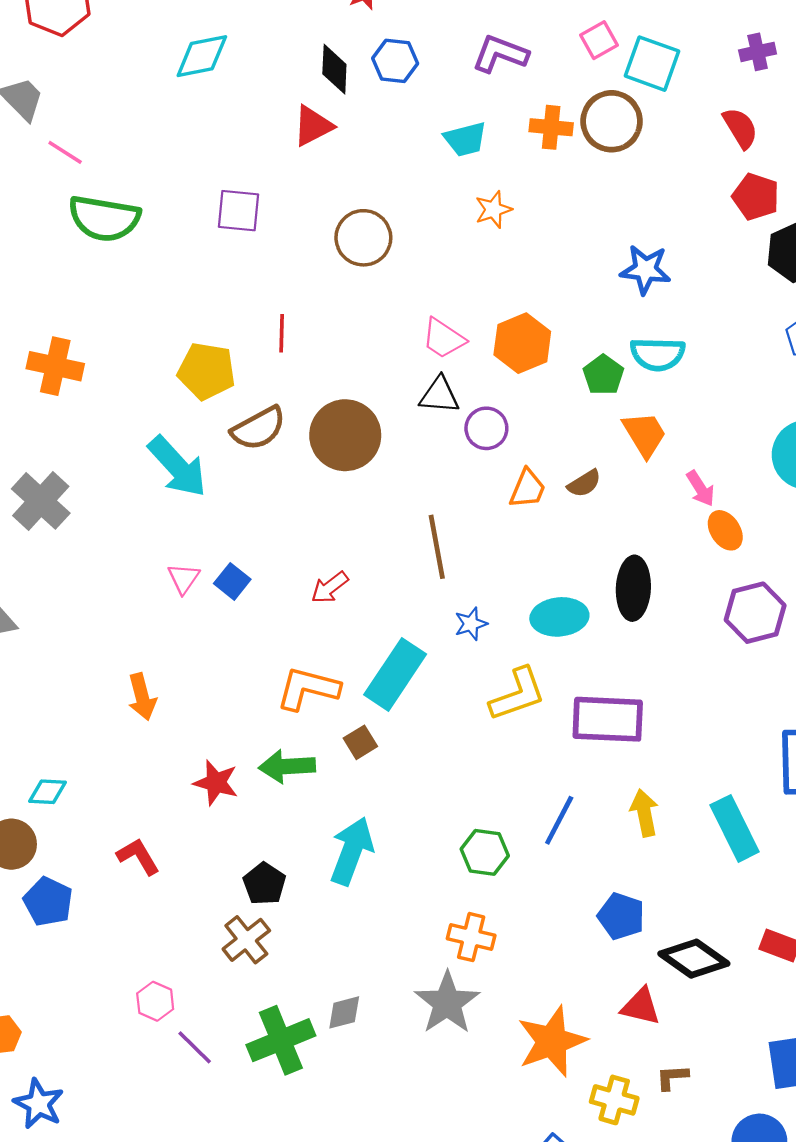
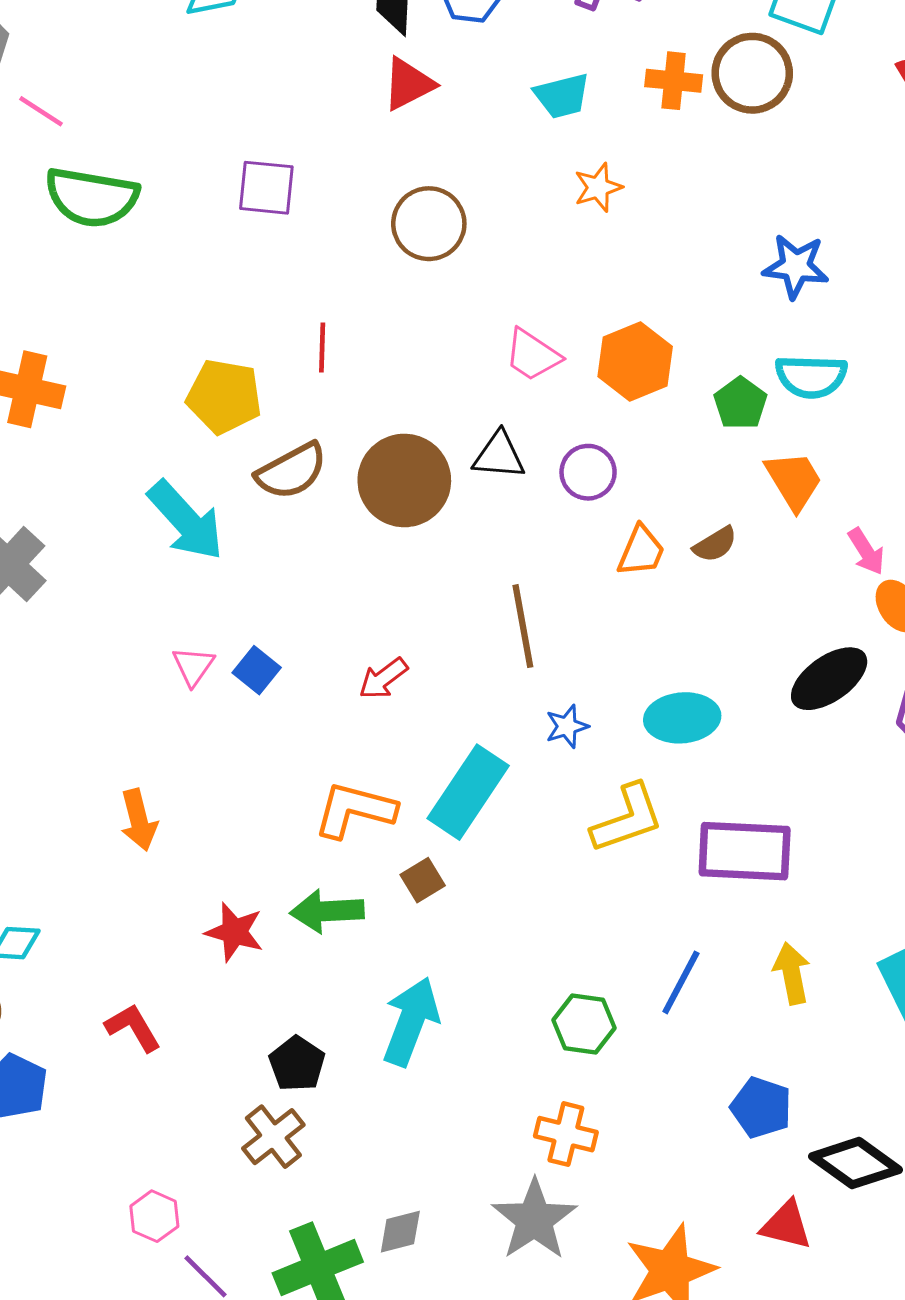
red triangle: (313, 126) -> (408, 84), moved
black triangle: (439, 395) -> (499, 455), moved
black ellipse: (633, 588) -> (829, 679), moved, turned 52

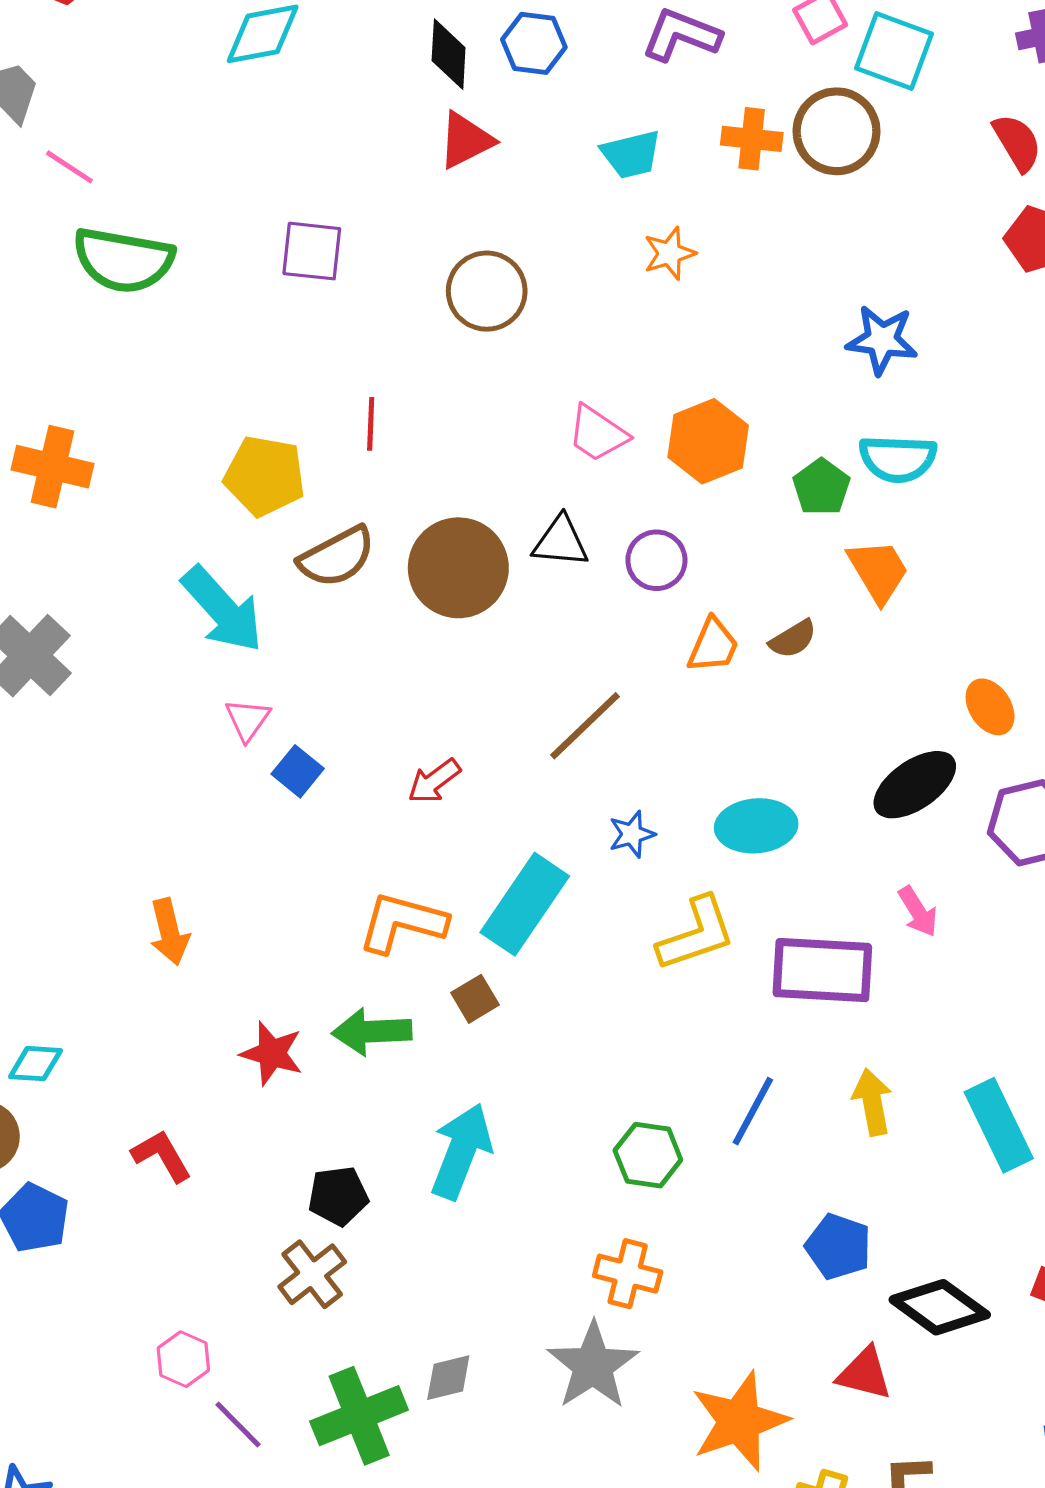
pink arrow: (866, 551) -> (918, 912), moved
brown line: (523, 626) -> (585, 726), turned 56
pink triangle: (193, 666) -> (248, 720), moved
black pentagon: (297, 1064) -> (338, 1196), turned 30

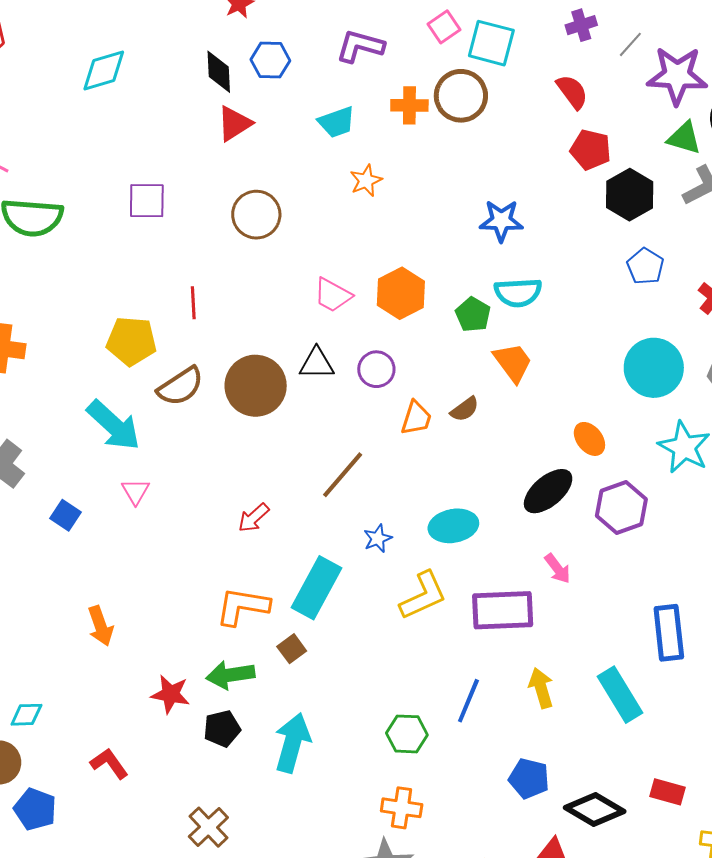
blue square: (298, 771) -> (65, 515), moved
black pentagon: (338, 1196) -> (222, 729), moved

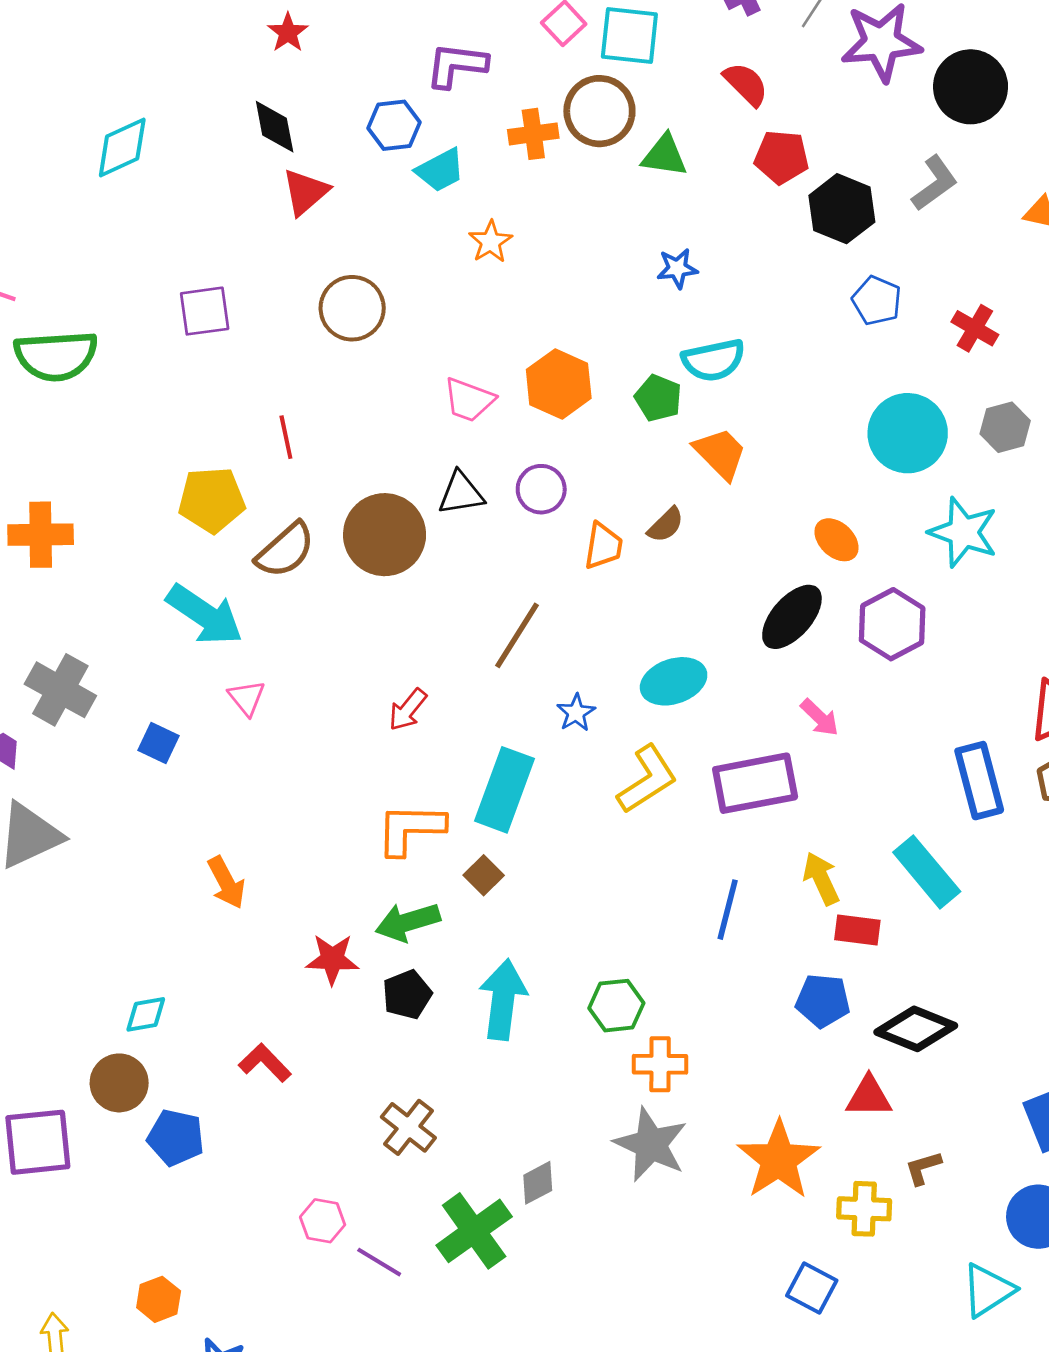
blue hexagon: (270, 60) -> (394, 125), moved
green triangle: (684, 138) -> (664, 156), moved
blue star: (501, 221) -> (677, 268), size x0.7
green hexagon: (407, 734) -> (616, 1006), moved
red rectangle: (668, 792) -> (857, 930), moved

